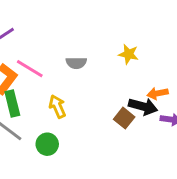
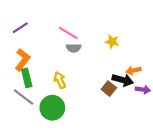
pink line: (30, 69) -> (68, 33), moved
green circle: (47, 144) -> (52, 108), size x1.5

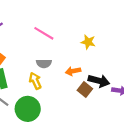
gray semicircle: (74, 48) -> (44, 64), moved
orange arrow: (133, 70) -> (73, 71), moved

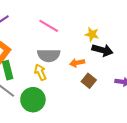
gray semicircle: (44, 64) -> (49, 55), size x1.5
black arrow: (99, 81) -> (102, 50), moved

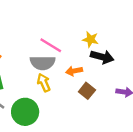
pink line: (49, 26) -> (51, 45), moved
yellow arrow: (40, 72) -> (44, 83), moved

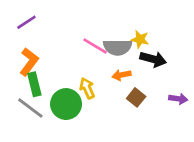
gray semicircle: (43, 63) -> (118, 47), moved
green circle: (25, 112) -> (66, 104), moved

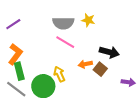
yellow star: (140, 39) -> (88, 20), moved
gray semicircle: (118, 47) -> (63, 23), moved
brown square: (136, 97) -> (100, 69), moved

